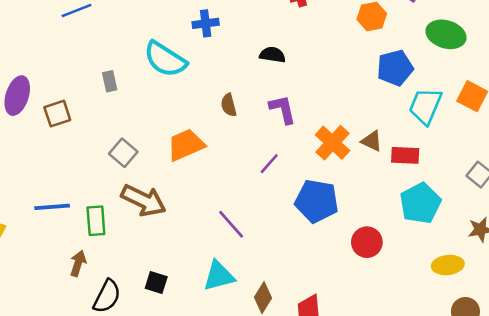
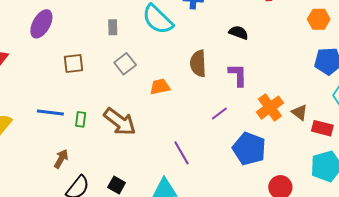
brown semicircle: (229, 105) -> (198, 63), size x1.5
brown square: (57, 114) -> (73, 64), moved
orange trapezoid: (186, 145) -> (160, 87), size x0.7
gray square: (123, 153) -> (125, 64), moved
green rectangle: (96, 221) -> (81, 119), moved, size x0.7

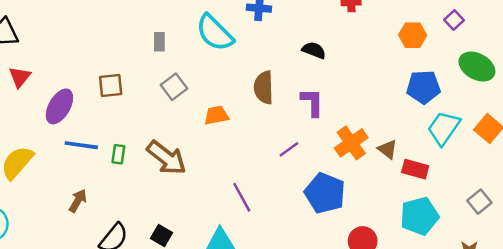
purple ellipse: (41, 24) -> (59, 106), moved
brown arrow: (61, 159) -> (78, 201), moved

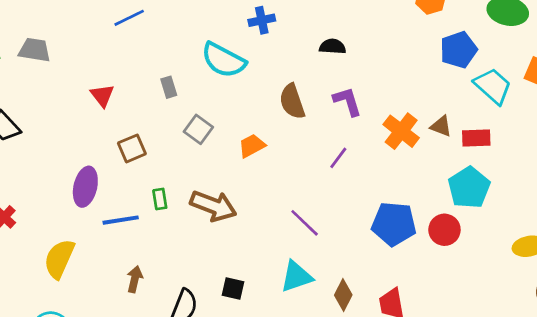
red triangle: (20, 77) -> (102, 95), moved
cyan trapezoid: (444, 128) -> (493, 86), turned 114
green rectangle: (118, 154) -> (160, 199), moved
blue pentagon: (325, 193) -> (394, 224), moved
cyan pentagon: (419, 216) -> (469, 188), moved

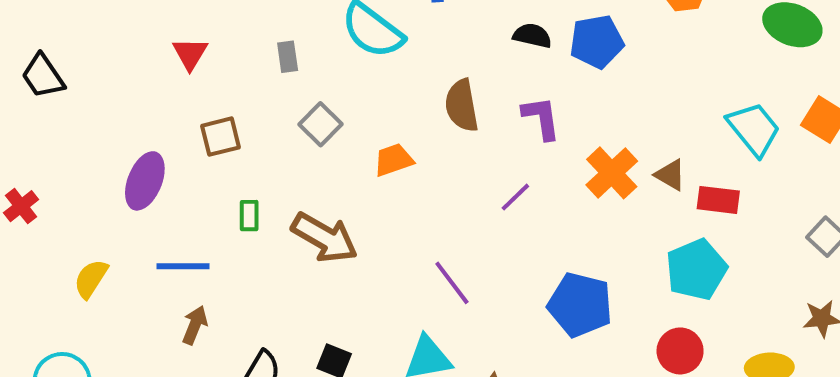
blue pentagon: (459, 50) -> (597, 42), moved
blue line: (121, 220) -> (183, 266), moved
red circle: (444, 230) -> (680, 351), moved
yellow semicircle: (59, 259) -> (91, 279), size x0.7

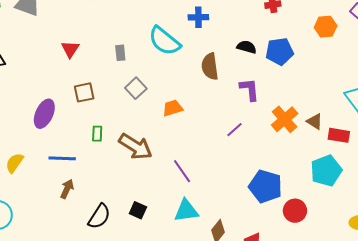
brown semicircle: (462, 106) -> (210, 66), moved
purple line: (452, 283) -> (182, 171), moved
red circle: (680, 351) -> (295, 211), moved

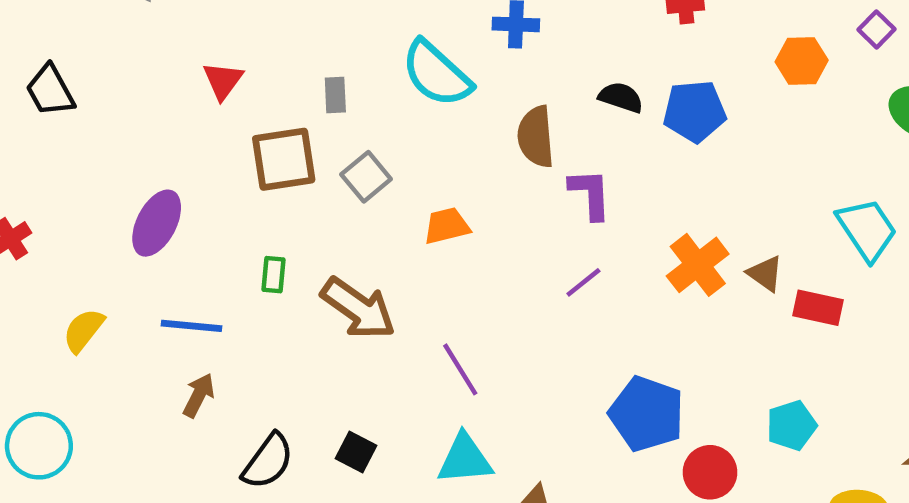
purple L-shape: (249, 90) -> (590, 194), moved
brown square: (84, 92) -> (284, 159), moved, size x1.4
cyan pentagon: (326, 171) -> (791, 426), moved, size x0.7

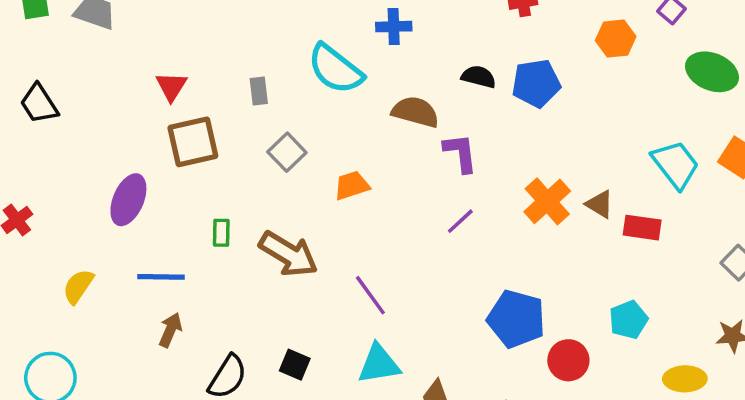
brown semicircle: (536, 137) -> (415, 112), turned 114
brown square: (284, 159) -> (193, 142), moved

